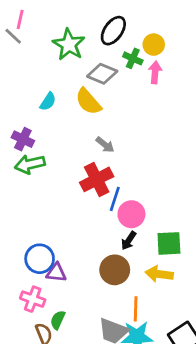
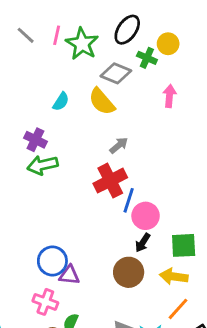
pink line: (20, 19) -> (57, 35), moved
pink arrow: (155, 72) -> (169, 96), moved
gray arrow: (105, 145) -> (119, 145), turned -78
orange line: (136, 309) -> (178, 309), moved, turned 40

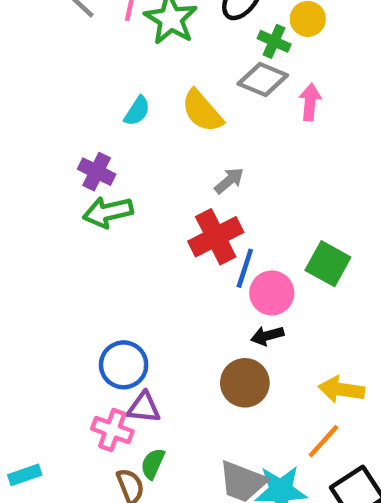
gray diamond: (116, 73) -> (263, 80), moved
black arrow: (143, 243) -> (267, 336), turned 42
green square: (184, 245) -> (328, 264), moved, turned 32
purple triangle: (69, 275) -> (144, 408), moved
yellow arrow: (174, 277) -> (341, 390), moved

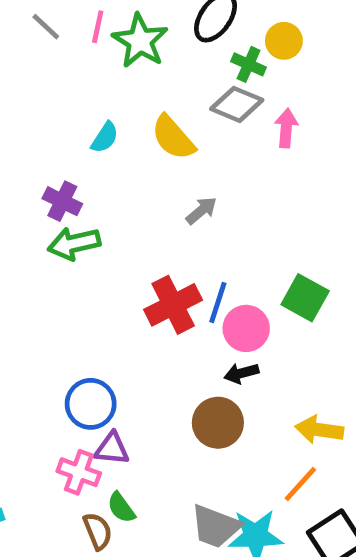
red cross: (216, 237) -> (173, 305), moved
green semicircle: (153, 464) -> (121, 508), turned -60

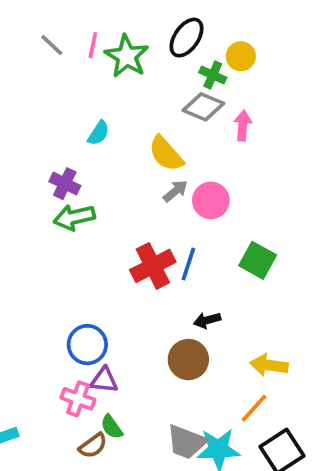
yellow semicircle: (173, 137) -> (166, 154), moved
pink circle: (246, 328) -> (211, 200), moved
brown semicircle: (98, 531) -> (93, 446), turned 76

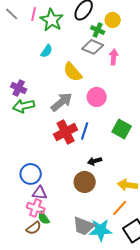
cyan semicircle: (99, 133) -> (47, 51), moved
gray arrow: (175, 191) -> (62, 102), moved, size x1.6
pink cross: (78, 399) -> (36, 208), moved

